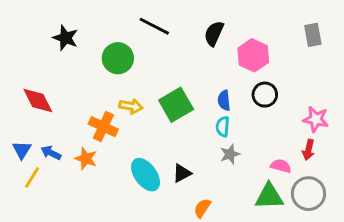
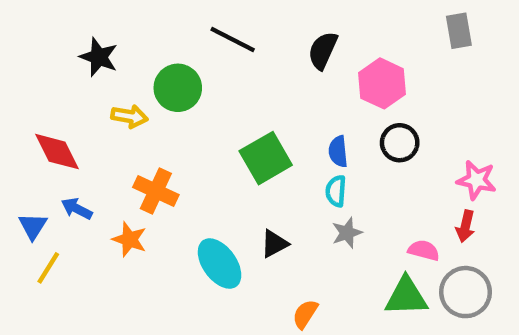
gray rectangle: (313, 35) -> (459, 31), moved
yellow arrow: (131, 106) -> (129, 116), moved
blue arrow: (51, 153) -> (77, 209), moved
black triangle: (182, 173) -> (274, 244), moved

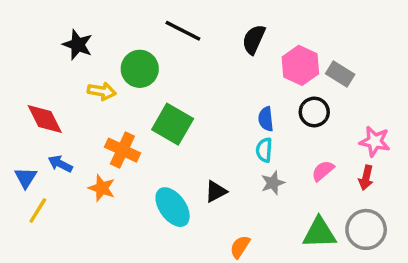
gray rectangle: (459, 31) -> (340, 74), moved, turned -48
green square: (266, 158) -> (173, 124), moved, turned -30
pink semicircle: (424, 250) -> (323, 171), moved, turned -55

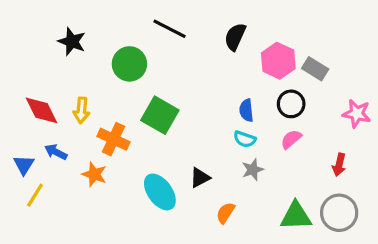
yellow arrow: (102, 91) -> (81, 110), moved, turned 85
pink star: (375, 141) -> (357, 114), moved
cyan semicircle: (264, 150) -> (245, 139), turned -75
pink semicircle: (323, 171) -> (291, 139), moved
orange semicircle: (240, 247) -> (225, 213), moved

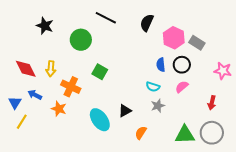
blue semicircle: (246, 110) -> (161, 65), moved
green square: (160, 115) -> (100, 72), size x0.7

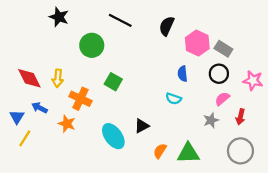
black star: (45, 26) -> (59, 17), moved
black circle: (182, 65) -> (219, 74), moved
pink semicircle: (182, 87) -> (222, 99), moved
gray star: (158, 106) -> (211, 120), moved
green triangle: (185, 135) -> (188, 153), moved

